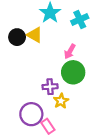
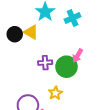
pink arrow: (70, 51) -> (78, 56), moved
purple cross: (50, 87) -> (45, 63), moved

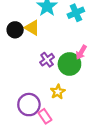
purple cross: (45, 63) -> (47, 60), turned -32

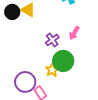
purple cross: (47, 60) -> (52, 40), moved
green circle: (69, 64) -> (63, 61), moved

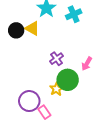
pink arrow: (74, 33) -> (87, 64), moved

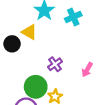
black circle: (16, 30) -> (12, 44), moved
green circle: (68, 80) -> (36, 87), moved

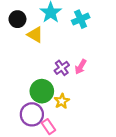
black circle: (12, 44) -> (17, 19), moved
pink arrow: (87, 70) -> (81, 67), moved

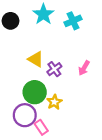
yellow triangle: (35, 35) -> (36, 59), moved
pink arrow: (81, 67) -> (84, 68), moved

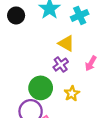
yellow triangle: (36, 59) -> (66, 43), moved
yellow star: (54, 102) -> (72, 93), moved

